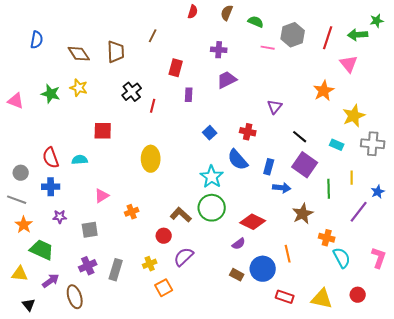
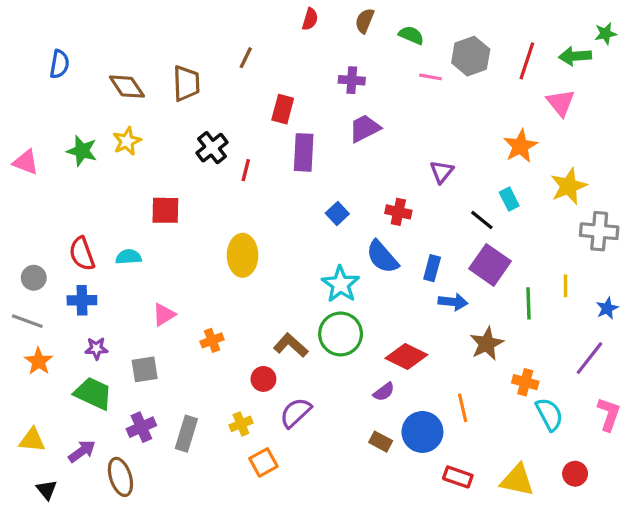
yellow star: (79, 88) -> (127, 141), turned 30
purple rectangle: (189, 95) -> (304, 152), size x1.6
cyan rectangle: (337, 145) -> (509, 199), moved, turned 40
purple line: (359, 212) -> (590, 358), moved
green trapezoid: (42, 250) -> (93, 393), moved

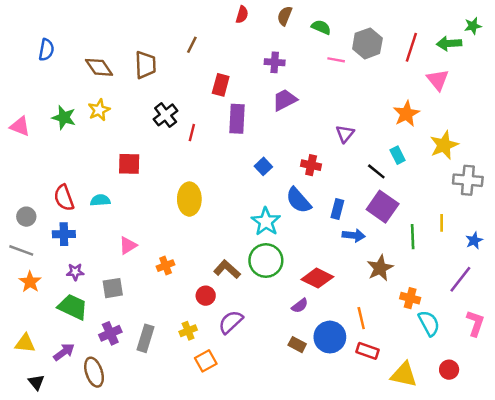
red rectangle: (458, 477) -> (367, 351), moved

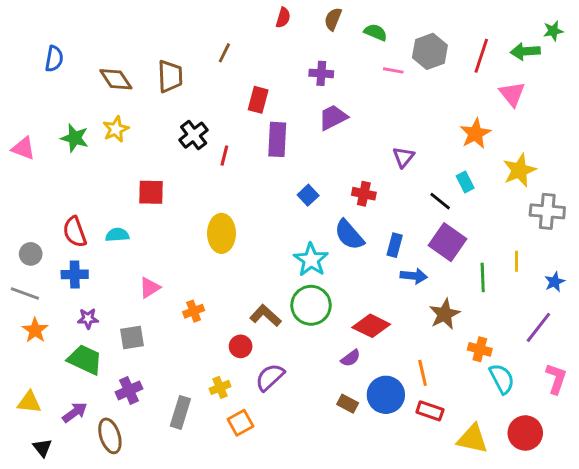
gray rectangle: (145, 338) -> (180, 412), moved
red circle: (449, 370) -> (525, 433), size x1.5

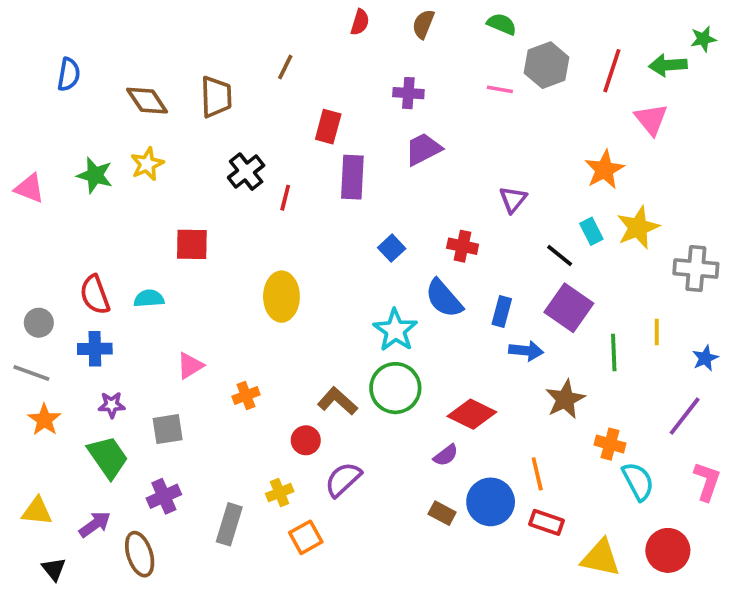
green semicircle: (376, 32) -> (502, 24), moved
yellow star: (519, 170) -> (638, 227), moved
green trapezoid: (85, 360) -> (108, 457), turned 30

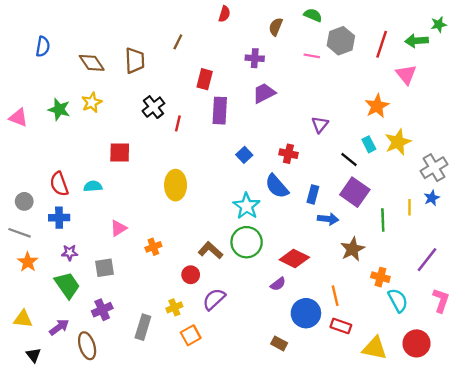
brown semicircle: (423, 24) -> (276, 27), moved
gray cross: (696, 269) -> (434, 168), turned -36
blue star: (705, 358) -> (432, 198), moved
brown rectangle: (442, 513) -> (279, 343), moved

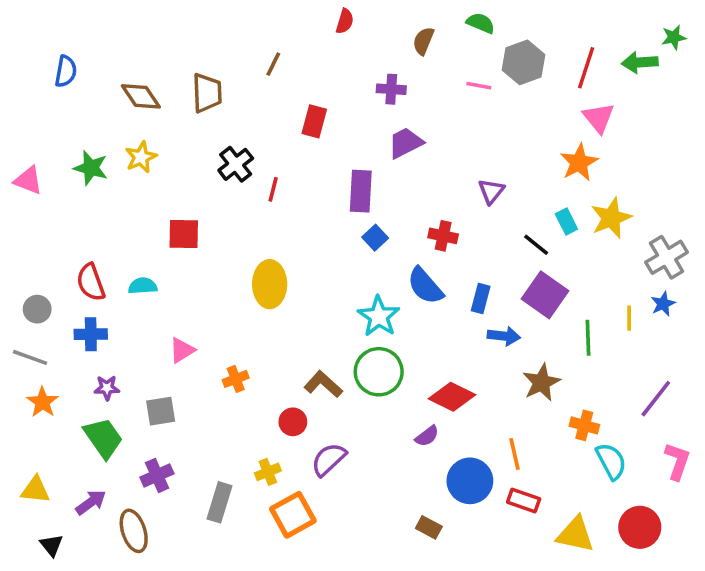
pink triangle: (406, 75) -> (599, 118), moved
purple rectangle: (220, 111) -> (361, 191), moved
orange square: (191, 335) -> (293, 515), size x1.4

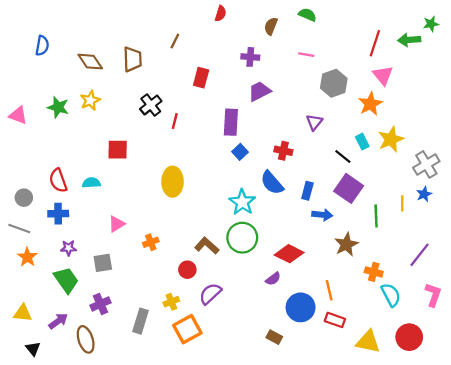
gray hexagon: (524, 62) -> (334, 83), moved

